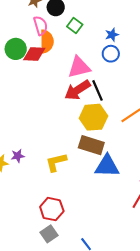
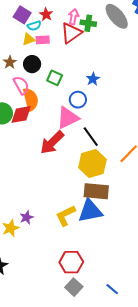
blue circle: (111, 54) -> (78, 100), moved
red arrow: (77, 90) -> (52, 142), moved
blue triangle: (107, 166) -> (90, 211), moved

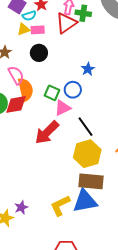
black circle: (32, 64) -> (39, 53), moved
green square: (55, 78) -> (52, 93), moved
pink triangle: (68, 118) -> (63, 108), size x0.7

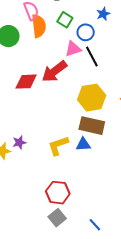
green square: (52, 93) -> (65, 20), moved
red diamond: (16, 104) -> (26, 82), moved
black line: (86, 127) -> (92, 57), moved
blue triangle: (85, 201) -> (83, 144), size x0.6

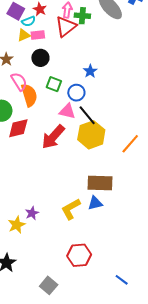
pink triangle: (73, 49) -> (67, 111), turned 42
red diamond: (26, 82) -> (18, 128), moved
yellow hexagon: (92, 98) -> (91, 135), moved
gray square: (57, 218) -> (49, 285), moved

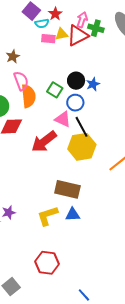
yellow triangle: (24, 35) -> (62, 34), moved
black circle: (40, 58) -> (76, 81), moved
brown rectangle: (100, 183) -> (67, 189), moved

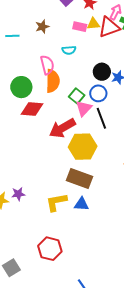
cyan semicircle: (42, 23) -> (69, 50), moved
brown star: (13, 56) -> (42, 27), moved
green square: (55, 90) -> (77, 96), moved
pink triangle: (63, 119) -> (84, 108), turned 42
yellow hexagon: (82, 147) -> (83, 147), moved

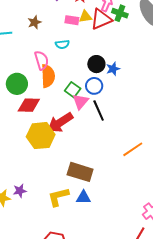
yellow hexagon: (83, 147) -> (41, 136), moved

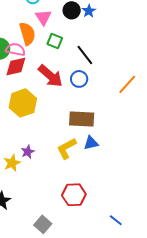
pink semicircle: (42, 60) -> (15, 49), moved, turned -48
blue circle: (94, 86) -> (79, 79), moved
pink triangle: (80, 102) -> (43, 17), moved
red arrow: (60, 123) -> (50, 76), turned -92
yellow hexagon: (41, 136) -> (23, 103), moved

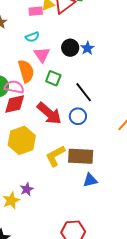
yellow L-shape: (67, 148) -> (55, 156), moved

